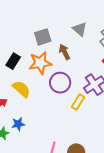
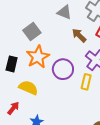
brown arrow: (64, 52) -> (79, 35), moved

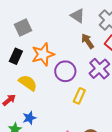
gray square: (32, 31) -> (23, 28), moved
yellow rectangle: (86, 82) -> (79, 96), moved

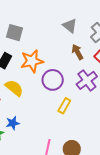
gray square: (23, 28) -> (14, 33), turned 36

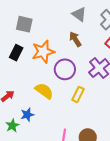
brown arrow: (77, 52) -> (75, 39), moved
yellow semicircle: (14, 88) -> (44, 91), moved

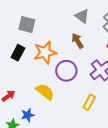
yellow rectangle: (78, 94) -> (89, 102), moved

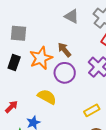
brown arrow: (77, 41) -> (64, 50), moved
yellow rectangle: (89, 102) -> (92, 110), moved, turned 42

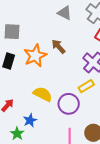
purple circle: (65, 73) -> (69, 104), moved
yellow rectangle: (92, 110) -> (86, 86), moved

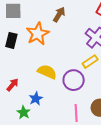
brown arrow: (59, 47) -> (59, 14), moved, turned 77

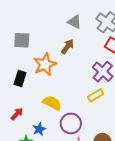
black rectangle: (11, 40) -> (20, 79), moved
purple circle: (74, 80) -> (71, 123), moved

